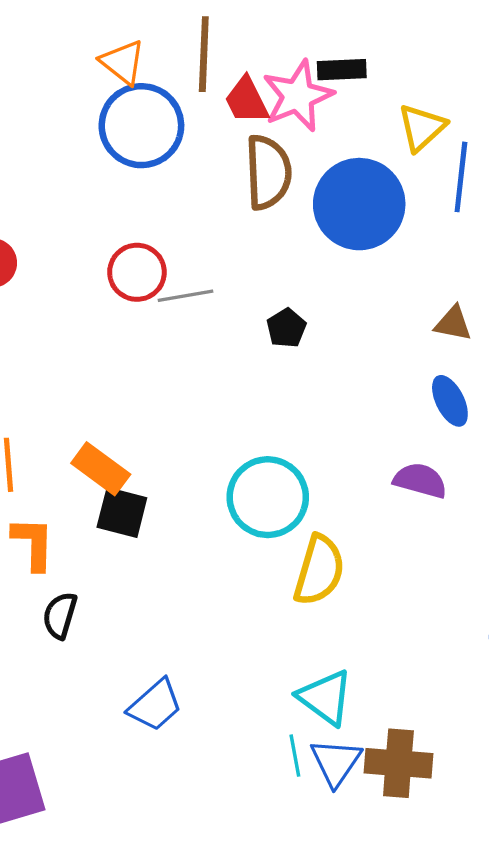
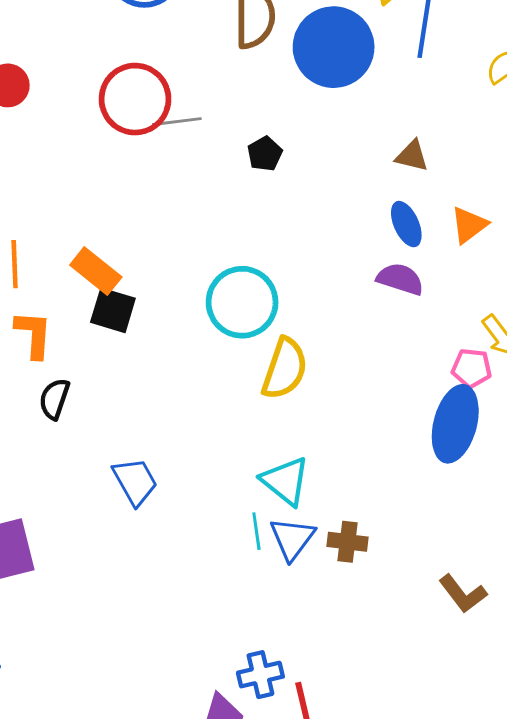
red circle: (137, 272) -> (135, 99), size x1.4
purple semicircle: (420, 480) -> (400, 279), moved
blue trapezoid: (155, 705) -> (135, 482), turned -80
brown cross: (398, 763) -> (348, 542), size x0.7

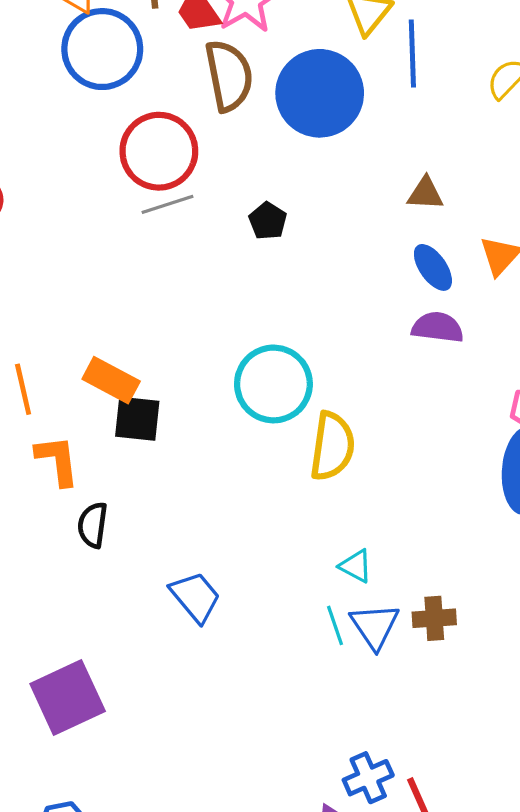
red circle: (135, 99) -> (159, 151), moved
cyan triangle: (285, 481) -> (356, 566), size x0.6

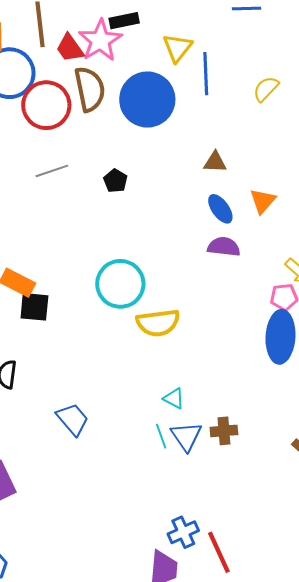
red circle: (159, 151) -> (46, 105), moved
yellow semicircle: (332, 446) -> (158, 323), turned 75

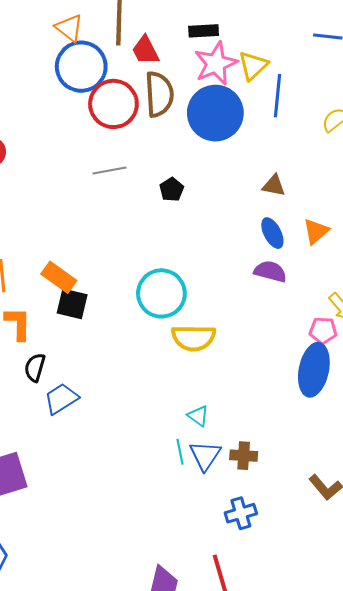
pink star: (100, 41) -> (216, 64), moved
blue trapezoid: (73, 419) -> (61, 399), moved, turned -90
blue cross: (183, 532) -> (241, 513), moved

